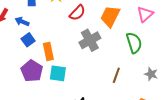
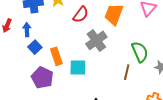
blue arrow: (22, 22) -> (27, 30), turned 72
green semicircle: (134, 43) -> (140, 52), moved
cyan square: (58, 73) -> (78, 67), moved

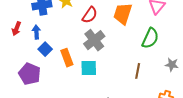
gray cross: (96, 40) -> (94, 40), moved
green semicircle: (140, 52) -> (150, 38), moved, turned 50
purple pentagon: (42, 78) -> (30, 74), moved

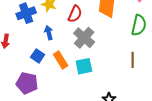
blue arrow: (36, 32) -> (49, 33), moved

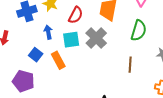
gray cross: (84, 38) -> (96, 38), moved
cyan square: (84, 66) -> (71, 40), moved

